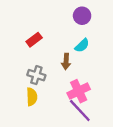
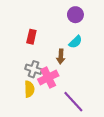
red rectangle: (34, 40) -> (31, 37), turned -40
pink cross: (79, 91) -> (48, 78), moved

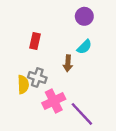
pink cross: (48, 78) -> (54, 101), moved
yellow semicircle: (29, 89) -> (23, 84), moved

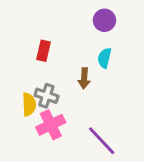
cyan semicircle: (84, 47) -> (104, 58), turned 147
pink cross: (54, 101) -> (51, 125), moved

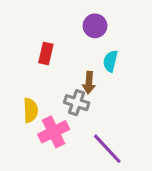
purple circle: (104, 20) -> (95, 26), moved
gray cross: (46, 96) -> (77, 103), moved

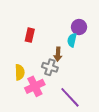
purple circle: (95, 26) -> (79, 27), moved

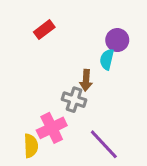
red rectangle: (30, 35) -> (44, 30), moved, turned 40
yellow semicircle: (20, 72) -> (31, 146), moved

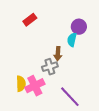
gray cross: (74, 100) -> (50, 67), turned -35
yellow semicircle: (31, 146) -> (21, 84), moved

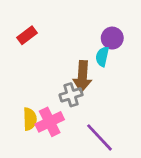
red rectangle: (30, 20) -> (27, 35), moved
brown arrow: (58, 54) -> (82, 76), size x1.5

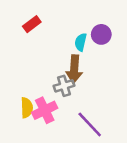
red rectangle: (27, 35) -> (32, 24), moved
cyan semicircle: (102, 56) -> (81, 42), moved

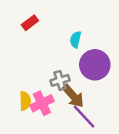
purple circle: (101, 34) -> (95, 65), moved, size x1.6
brown arrow: (74, 69) -> (73, 96), moved, turned -45

